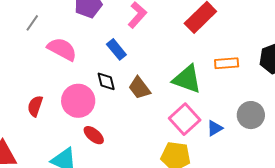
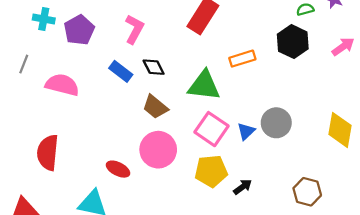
black diamond: (106, 81) -> (154, 67), moved
pink circle: (78, 101) -> (158, 150), moved
red semicircle: (35, 106) -> (48, 153), size x1.5
gray circle: (251, 115) -> (276, 123), moved

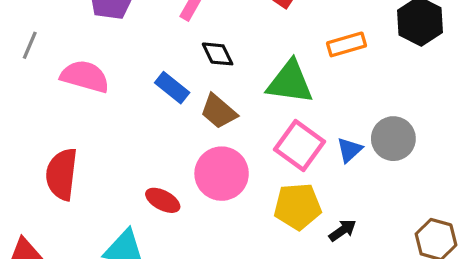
blue rectangle: (121, 71) -> (172, 88), moved

